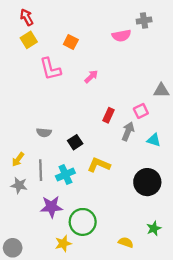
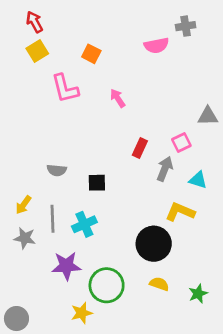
pink arrow: (91, 76) -> (118, 98), turned -80
black square: (75, 142) -> (97, 183), turned 32
yellow L-shape: (99, 165) -> (180, 212), moved
black circle: (147, 182) -> (154, 244), moved
yellow semicircle: (126, 242) -> (159, 284), moved

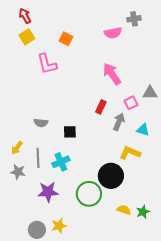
pink arrow: (118, 98) -> (112, 74), moved, size x1.6
gray triangle: (208, 116) -> (150, 93), moved
yellow semicircle: (159, 284) -> (124, 210), moved
green circle: (107, 285) -> (89, 194), moved
gray circle: (16, 319) -> (37, 230), moved

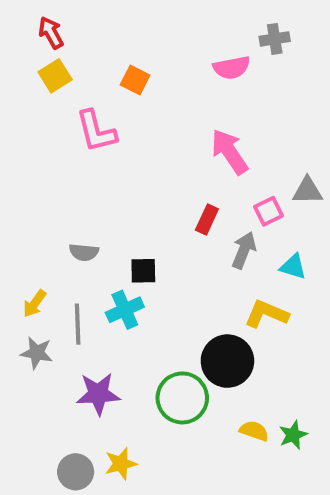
cyan cross: (61, 162) -> (125, 310), moved

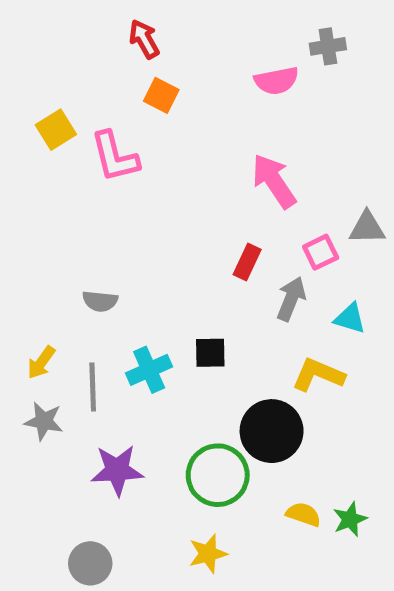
red arrow: (51, 33) -> (144, 39), moved
yellow square: (55, 76) -> (56, 130), moved
black square: (143, 271) -> (210, 353), moved
yellow star: (121, 464) -> (208, 554), moved

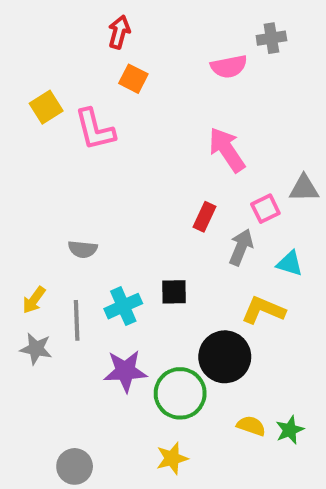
red arrow: (144, 39) -> (119, 32), turned 44
purple star: (117, 470) -> (125, 371), moved

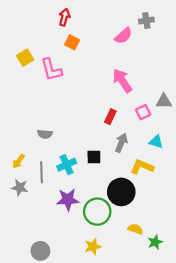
pink semicircle: (229, 67) -> (123, 36), turned -30
gray arrow: (241, 247) -> (121, 143), moved
green star: (290, 430) -> (155, 242), moved

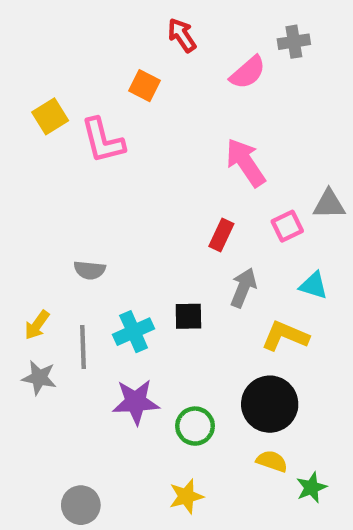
red arrow: (64, 17) -> (182, 35), moved, turned -49
black circle: (121, 192) -> (270, 404), moved
green circle: (97, 212) -> (195, 426), size x0.7

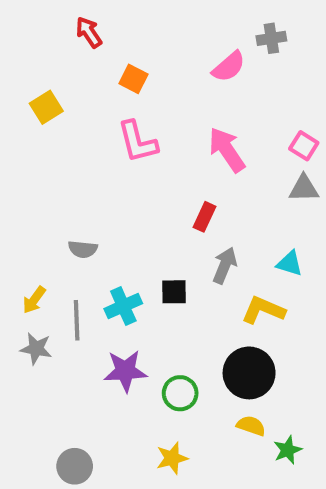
red arrow: (182, 35) -> (89, 32), moved
pink L-shape: (103, 141) -> (138, 142), moved
pink square: (287, 226) -> (304, 146), moved, turned -32

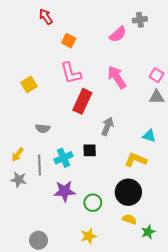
yellow square: (46, 107) -> (29, 85), moved
red rectangle: (204, 217) -> (82, 101), moved, size x1.6
gray arrow: (225, 265) -> (107, 126), moved

